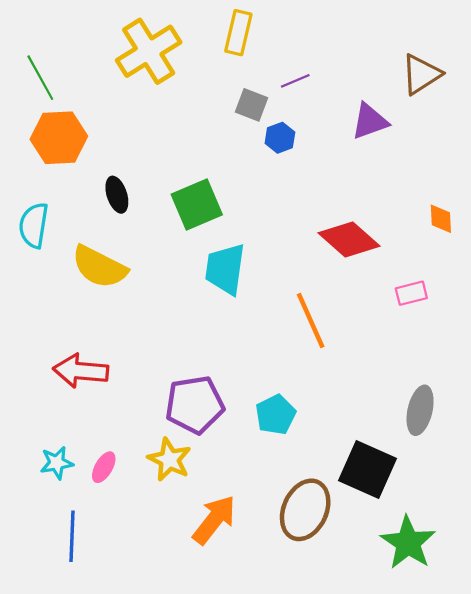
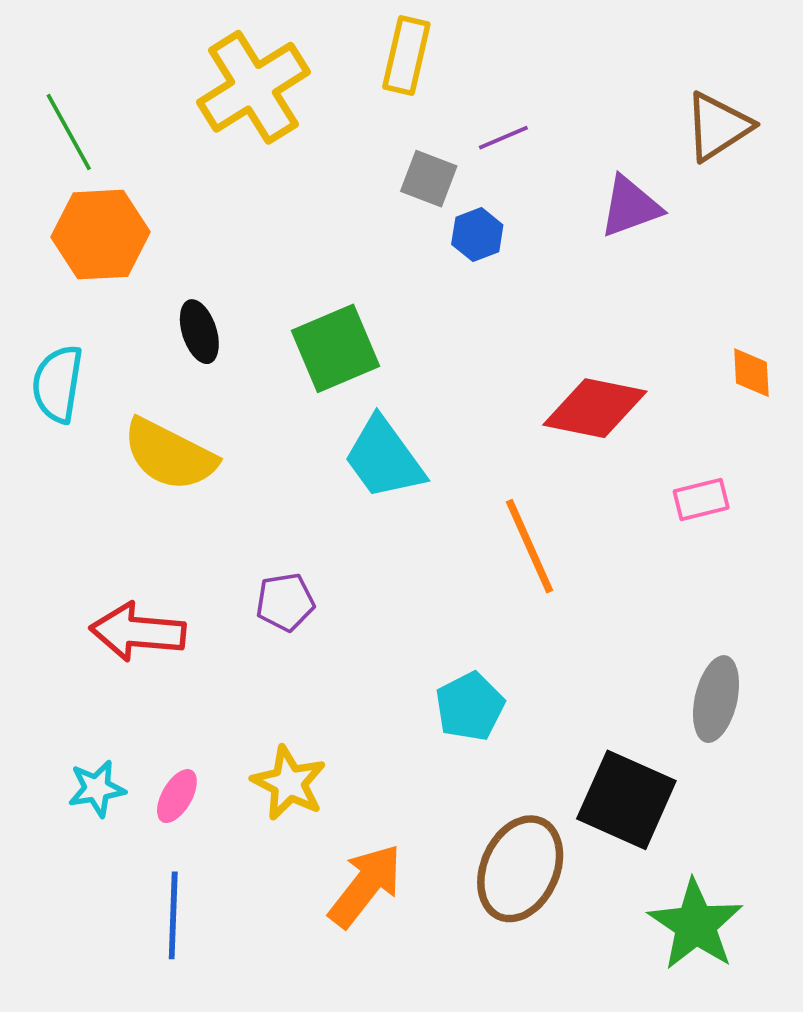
red diamond: (349, 240) -> (595, 408), turned -30
cyan trapezoid: (225, 269) -> (384, 458), turned -44
purple pentagon: (195, 405) -> (285, 602), moved, size x0.6
blue line: (72, 536) -> (173, 915), moved

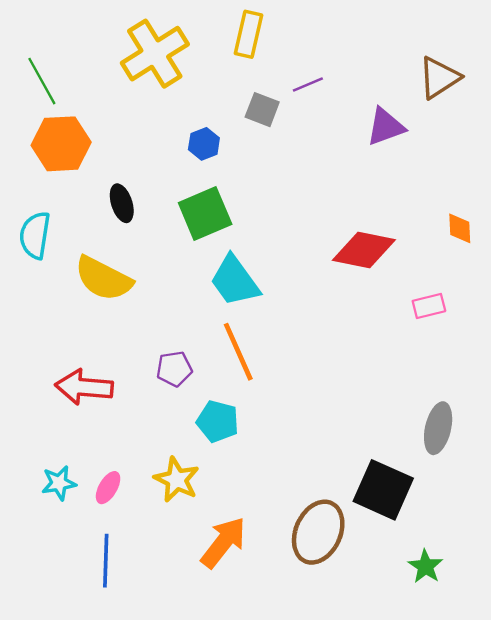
blue hexagon: (477, 235) -> (204, 144), moved
orange line: (529, 546) -> (238, 352), moved
cyan pentagon: (470, 707) -> (218, 421), moved, turned -30
green star: (696, 925) -> (426, 566), size x0.6

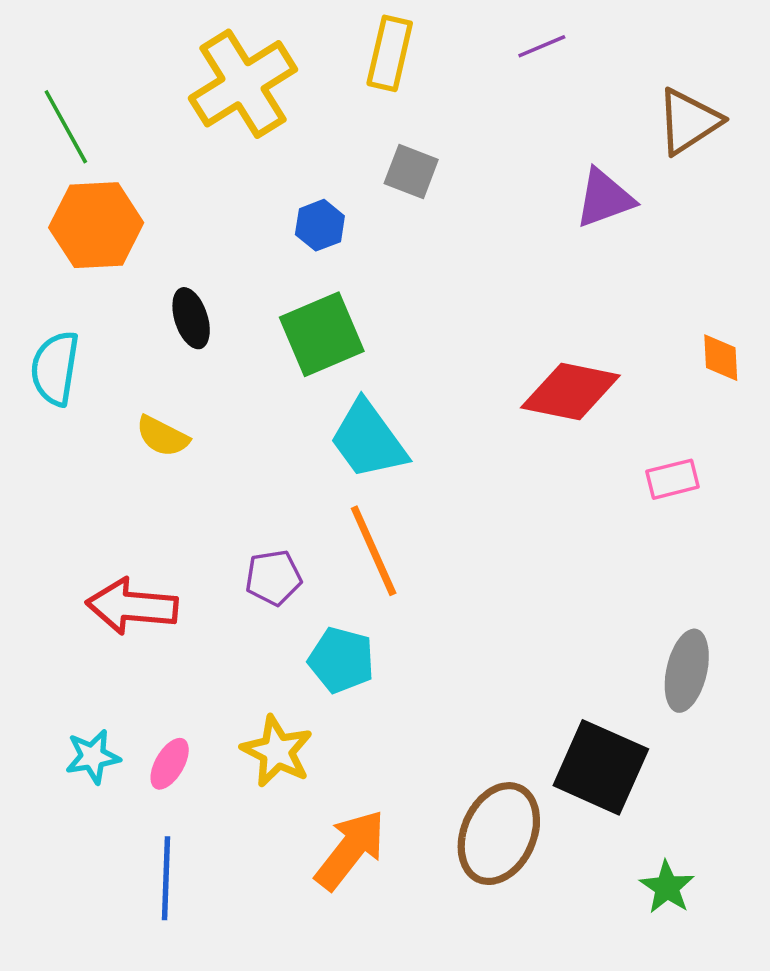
purple line: (308, 84) -> (542, 46), moved
yellow semicircle: (103, 279) -> (162, 436), size x0.6

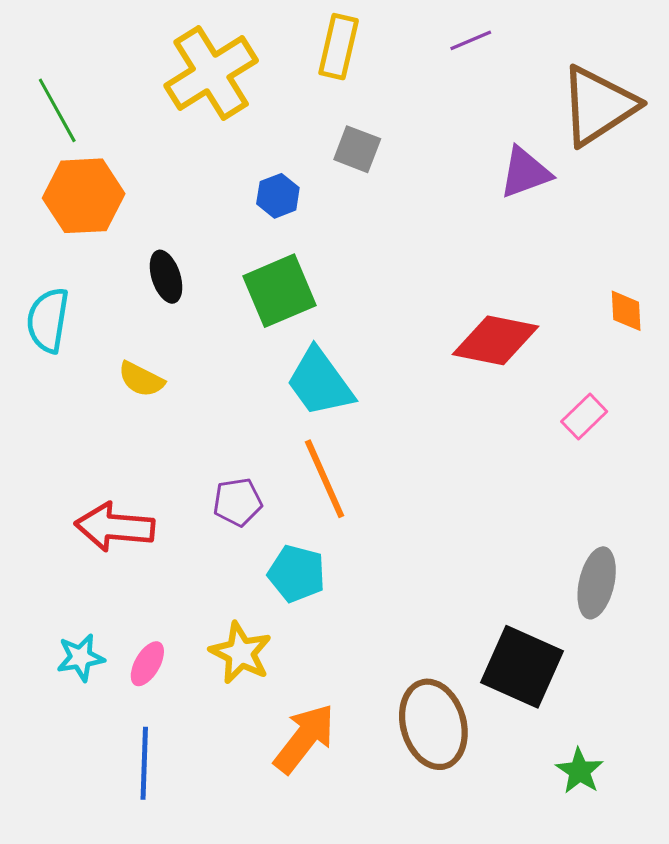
brown triangle: (689, 121) -> (598, 106), size x1.4
pink rectangle: (672, 479) -> (584, 417), turned -30
brown ellipse: (499, 834) -> (433, 724), turned -40

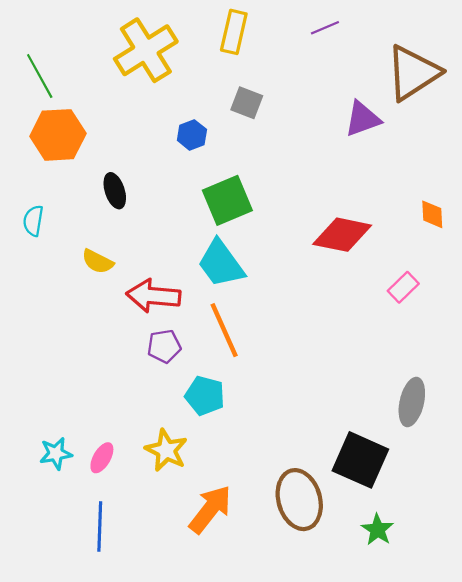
green square: (280, 291) -> (227, 200), moved
cyan semicircle: (48, 320) -> (33, 221), size x0.7
red arrow: (115, 527) -> (153, 296), moved
green star: (580, 771) -> (378, 530), moved

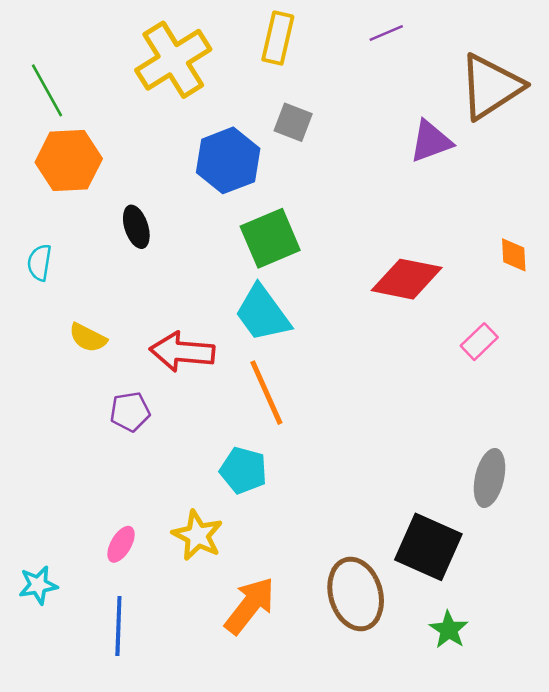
blue hexagon: (192, 135) -> (228, 160), size x1.8
yellow semicircle: (98, 262) -> (88, 338), moved
purple pentagon: (164, 346) -> (130, 412), moved
cyan star: (56, 453) -> (38, 585), moved

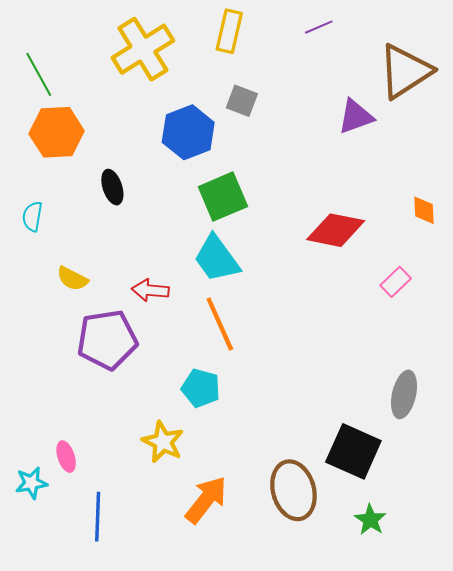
red arrow: (182, 352) -> (150, 290), size x0.7
purple pentagon: (130, 412) -> (107, 340), size x1.8
pink ellipse: (121, 544) -> (66, 457), moved, turned -48

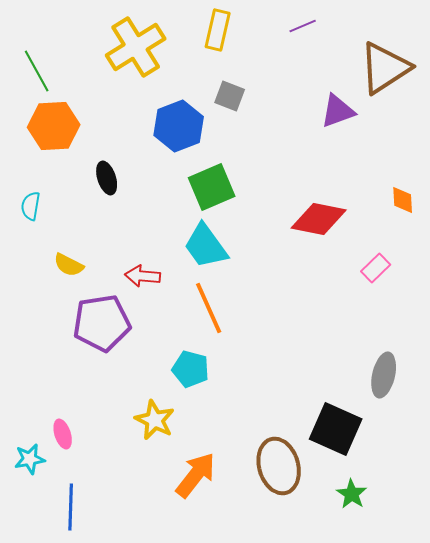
blue line: (98, 517) -> (71, 507), moved

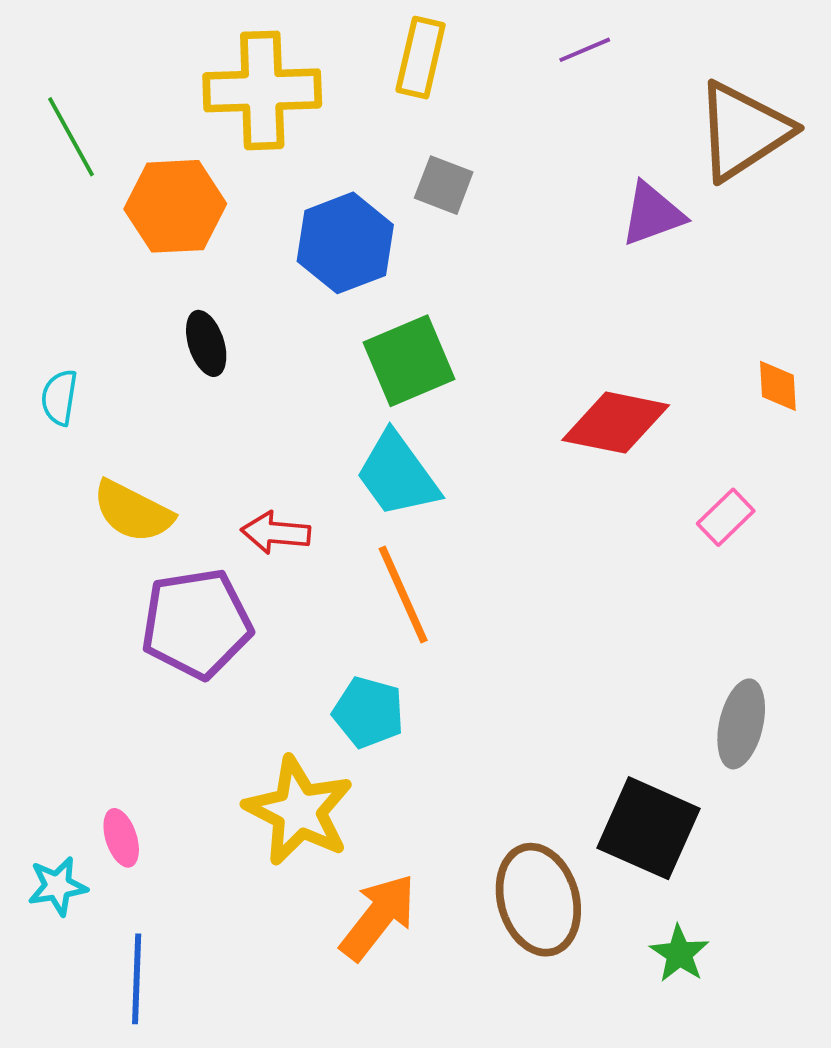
yellow cross: (136, 47) -> (262, 90), turned 30
orange hexagon: (54, 126) -> (175, 206), moved
yellow semicircle: (69, 265) -> (133, 511), size x1.4
yellow star: (155, 420) -> (299, 811), size x1.4

